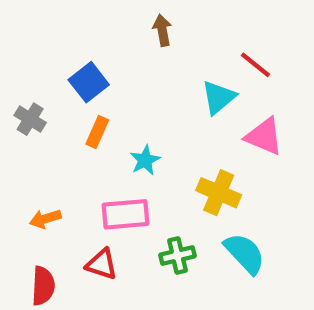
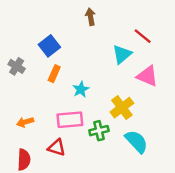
yellow cross: (219, 193) -> (122, 108), turned 30
green cross: (177, 256) -> (99, 131), moved

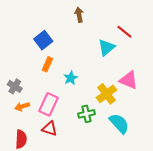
gray cross: (17, 66) -> (15, 86), moved
pink triangle: (147, 76) -> (129, 80), moved
pink rectangle: (70, 120) -> (49, 104), moved, turned -60

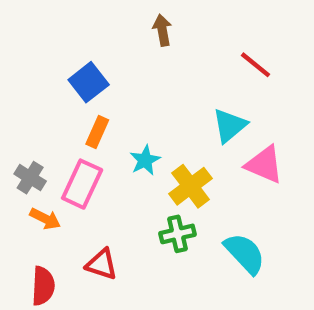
cyan triangle: (107, 47) -> (230, 126), moved
yellow cross: (107, 94) -> (190, 186), moved
pink rectangle: (49, 104) -> (82, 184), moved
orange arrow: (22, 107) -> (45, 219), turned -136

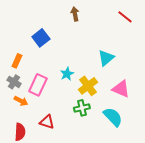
red line: (256, 65) -> (125, 17), moved
orange rectangle: (97, 132) -> (17, 61), moved
pink triangle: (264, 165) -> (121, 89), moved

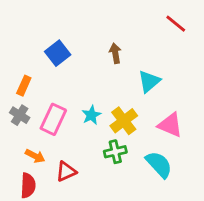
brown arrow: (75, 14) -> (115, 53), moved
cyan star: (67, 74) -> (91, 115), moved
orange arrow: (21, 101) -> (35, 156), moved
red triangle: (47, 122) -> (66, 171), turned -42

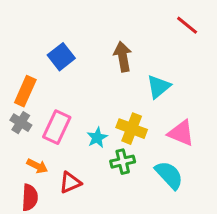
brown arrow: (115, 53) -> (123, 57), size x1.4
orange rectangle: (24, 86) -> (25, 91), size x1.4
cyan star: (91, 115) -> (97, 138), moved
yellow cross: (124, 121) -> (132, 129), turned -32

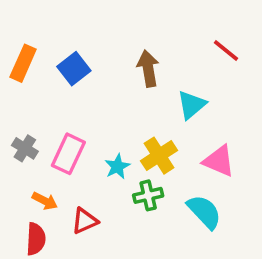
red line: (187, 25) -> (226, 50), moved
orange rectangle: (25, 91) -> (23, 63), moved
yellow cross: (132, 129) -> (159, 156), turned 36

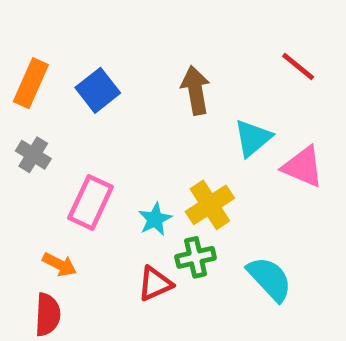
gray cross: (25, 148) -> (33, 155), moved
pink triangle: (219, 161) -> (303, 167), moved
red triangle: (85, 221) -> (155, 284), moved

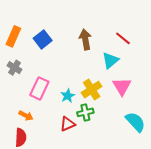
red line: (298, 66) -> (123, 38), moved
pink triangle: (303, 167) -> (122, 86), moved, turned 36
cyan semicircle: (270, 279) -> (135, 122), moved

